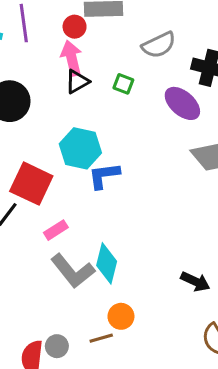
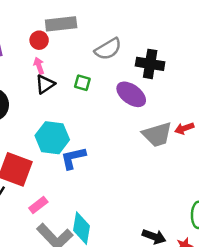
pink arrow: (72, 58) -> (39, 66), size x0.6

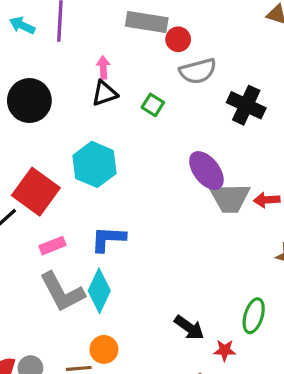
red circle: (39, 40) -> (178, 39), moved
purple ellipse: (131, 94) -> (206, 171), moved
blue L-shape: (73, 158) -> (108, 239), moved

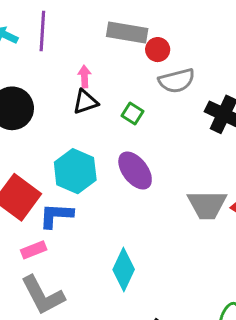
purple ellipse: (206, 171) -> (135, 171), moved
blue L-shape: (108, 239) -> (56, 215), moved
cyan diamond: (99, 291) -> (124, 270), moved

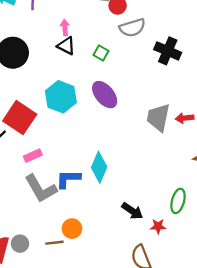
black triangle: (85, 102) -> (66, 46), turned 48
gray trapezoid: (207, 205) -> (158, 118), turned 104
blue L-shape: (56, 215) -> (68, 179), moved

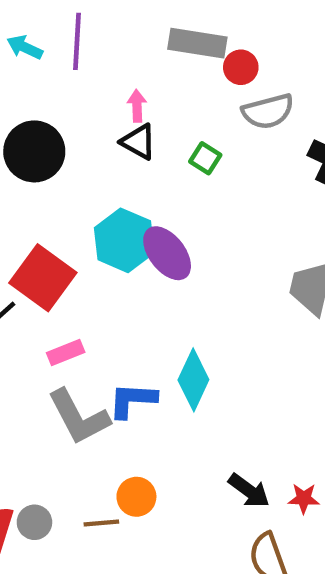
purple ellipse: (105, 95) -> (167, 253), moved
black arrow: (132, 211) -> (249, 491), moved

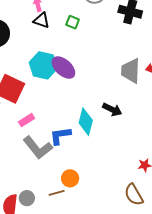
black arrow: (249, 491) -> (112, 109), moved

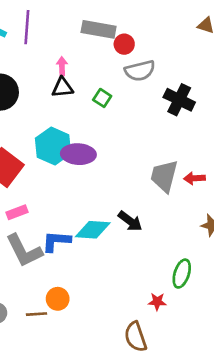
black triangle: (41, 20) -> (62, 88), turned -36
purple ellipse: (63, 68) -> (78, 154), turned -50
cyan diamond: (86, 122) -> (93, 230), turned 68

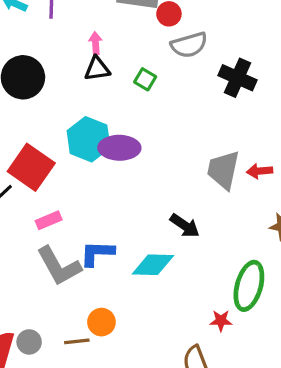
cyan diamond: (93, 230) -> (153, 265), moved
green ellipse: (182, 274) -> (249, 286), size x1.4

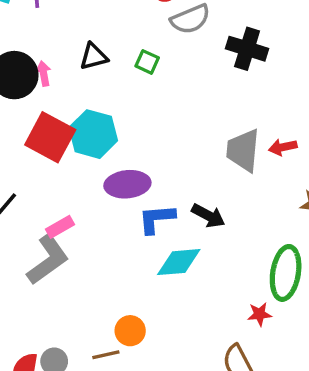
pink arrow: (95, 43) -> (44, 73), moved
purple ellipse: (119, 148) -> (127, 184), moved
red square: (31, 167) -> (50, 137), moved
blue L-shape: (97, 253) -> (157, 219), moved
gray L-shape: (59, 266) -> (48, 260), moved, turned -90

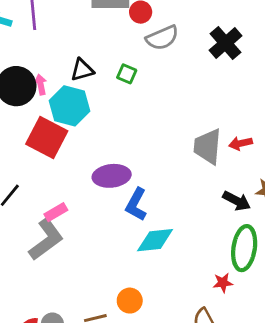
black cross: (247, 49) -> (225, 43), moved, turned 32
cyan hexagon: (93, 134) -> (70, 106), moved
black arrow: (208, 216) -> (237, 201), moved
blue L-shape: (157, 219) -> (136, 204), turned -56
orange circle: (130, 331) -> (130, 301), moved

